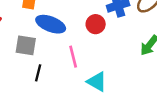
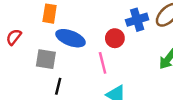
pink line: (73, 57) -> (103, 63), moved

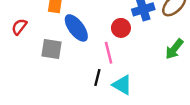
blue ellipse: (70, 38) -> (76, 28), turned 32
black line: (58, 86) -> (97, 78), moved

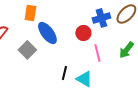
gray square: (52, 49) -> (27, 50), turned 36
pink line: (109, 53) -> (97, 53), moved

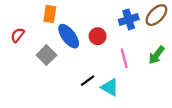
red circle: (83, 33) -> (98, 36), moved
black line: (64, 73) -> (88, 81), turned 40

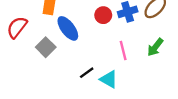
red semicircle: (18, 35) -> (17, 27), size x1.5
red circle: (98, 36) -> (103, 15), moved

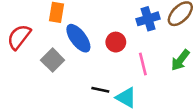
red circle: (103, 15) -> (116, 42), moved
black line: (87, 73) -> (100, 90), turned 48

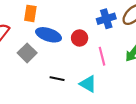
blue ellipse: (78, 38) -> (49, 35), turned -35
black line: (100, 90) -> (57, 79), moved

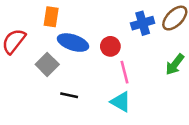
pink line: (102, 56) -> (125, 72), moved
black line: (57, 79) -> (69, 95), moved

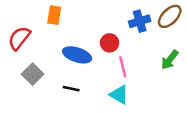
blue ellipse: (73, 43) -> (77, 55), moved
gray square: (47, 64) -> (33, 74), moved

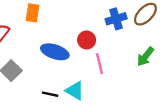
black line: (71, 89) -> (50, 94), moved
cyan triangle: (119, 95) -> (75, 91), moved

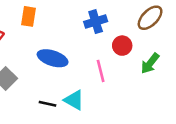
blue cross: (116, 19) -> (96, 22), moved
red circle: (87, 40) -> (122, 46), moved

